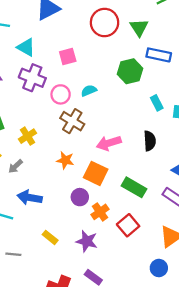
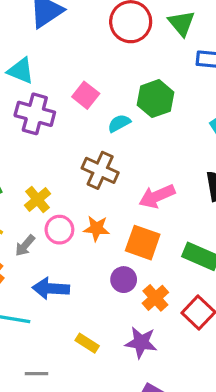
pink square: (68, 56) -> (86, 95), moved, turned -30
green hexagon: (130, 71) -> (155, 99), moved
pink circle: (61, 94) -> (59, 230), moved

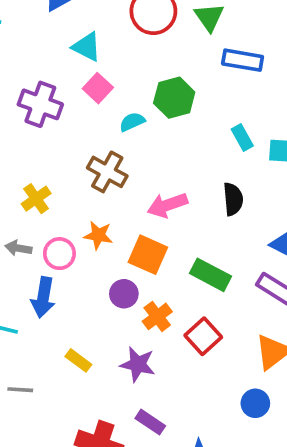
cyan triangle: (21, 71) -> (87, 47), moved
pink circle: (59, 230) -> (59, 254), moved
gray arrow: (25, 246) -> (18, 248), turned 55
blue arrow: (51, 288) -> (43, 297), turned -88

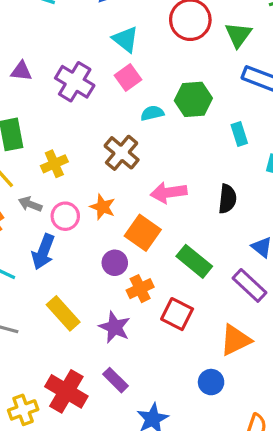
cyan rectangle: (242, 138) -> (239, 134), moved
red square: (203, 336) -> (177, 314), turned -32
yellow rectangle: (78, 360) -> (63, 313), size x1.5

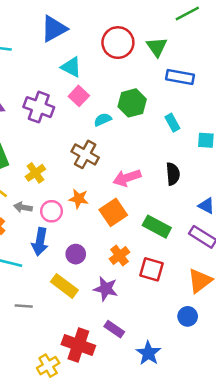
orange square: (143, 233) -> (113, 212), turned 32
purple circle: (115, 263) -> (76, 254), moved

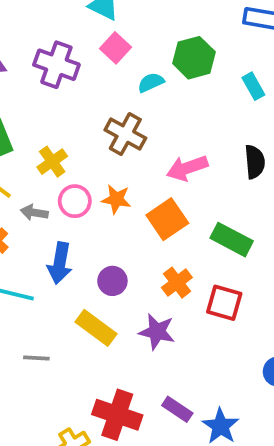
pink circle: (52, 211) -> (75, 201), moved
purple rectangle: (114, 329) -> (177, 409), moved

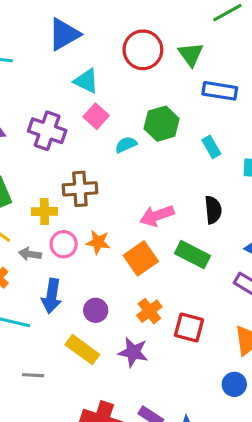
brown cross: (125, 134) -> (80, 189), moved, turned -32
yellow cross: (52, 162) -> (44, 211), turned 35
green rectangle: (232, 240) -> (192, 255), moved

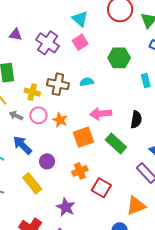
cyan semicircle: (126, 145) -> (87, 82), moved
blue arrow: (52, 296) -> (22, 145), turned 110
purple star: (133, 352) -> (66, 207), moved

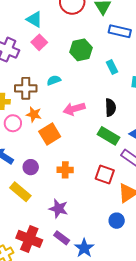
orange star: (60, 120) -> (34, 114), moved
orange square: (84, 137) -> (50, 134), moved
green rectangle: (116, 144) -> (108, 136), moved
orange cross: (80, 171) -> (65, 170), turned 35
red square: (101, 188) -> (105, 174), moved

